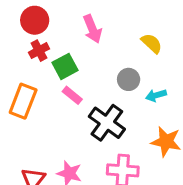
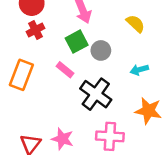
green square: (65, 66) -> (77, 42), moved
gray circle: (129, 79) -> (101, 50), moved

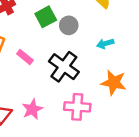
pink rectangle: (65, 70) -> (25, 57), moved
pink star: (62, 139) -> (32, 109), turned 30

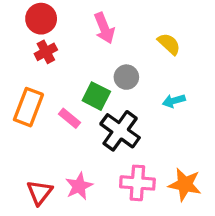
green square: (46, 17) -> (96, 96), moved, turned -35
orange star: (114, 83) -> (185, 185), moved

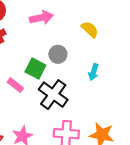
pink arrow: (104, 28) -> (41, 18), turned -80
cyan arrow: (174, 101) -> (93, 72), turned -56

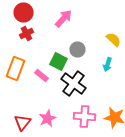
pink arrow: (41, 18) -> (64, 18), turned -36
yellow semicircle: (90, 29) -> (114, 40), moved

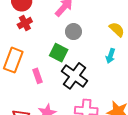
gray circle: (78, 50) -> (73, 32), moved
pink rectangle: (42, 76) -> (38, 76), moved, turned 32

